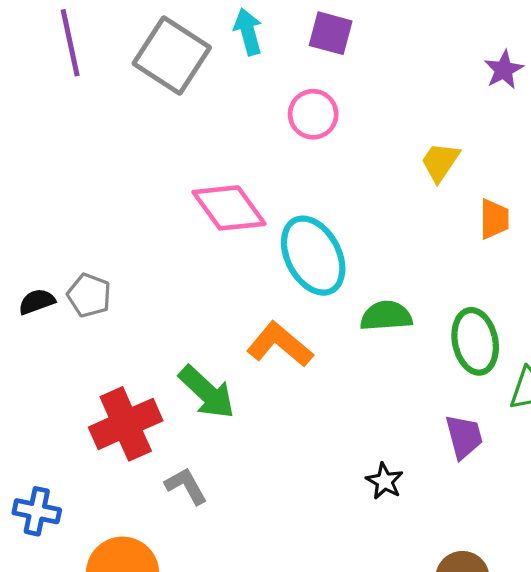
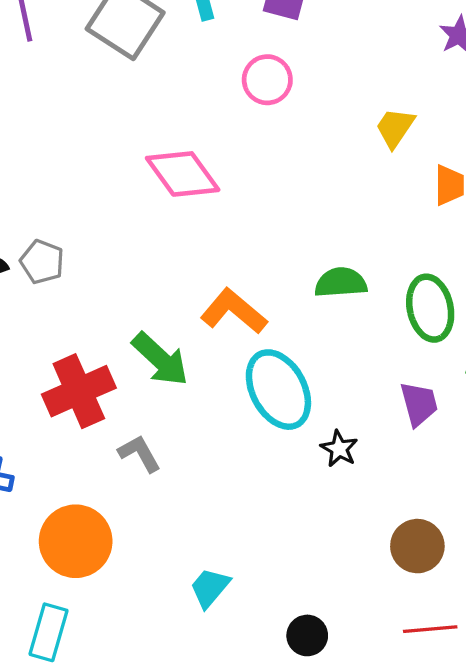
cyan ellipse: (313, 256) -> (278, 390), moved

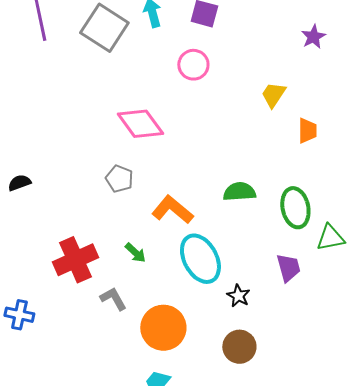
gray pentagon: (42, 262) -> (119, 179), moved
green arrow: (160, 359) -> (135, 253), moved, size x0.6
orange circle: (76, 541) -> (163, 328), moved
brown circle: (417, 546) -> (239, 347), moved

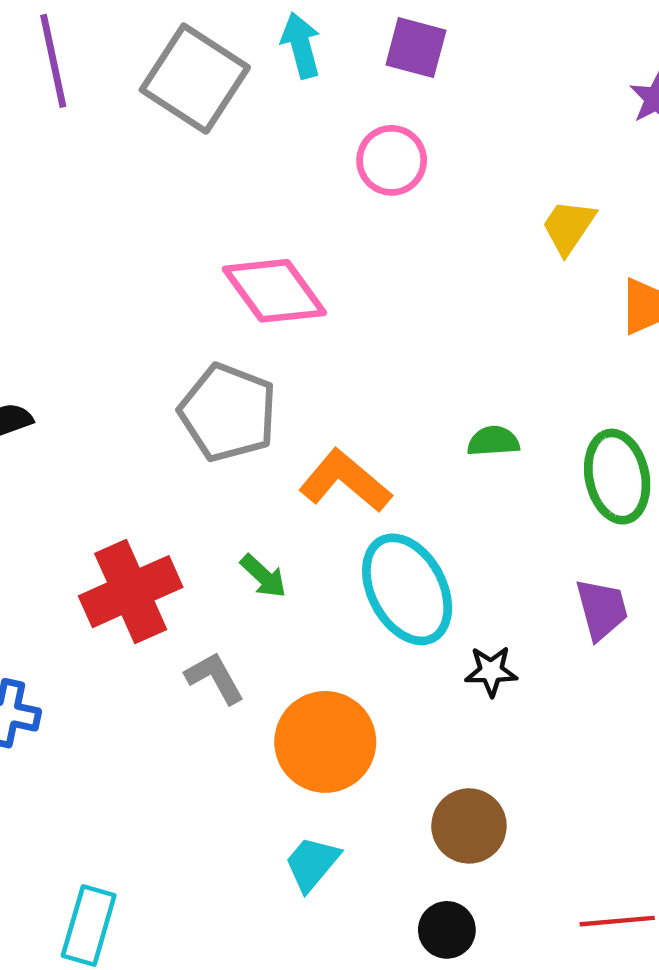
gray pentagon: (119, 179) -> (228, 412), size x1.6
green semicircle: (239, 192) -> (493, 441), size x0.7
black star: (238, 296) -> (491, 671), turned -30
brown circle: (239, 347) -> (469, 826), moved

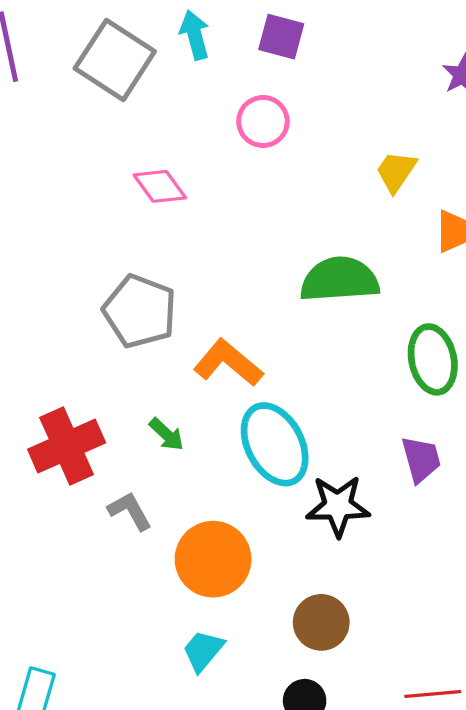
pink diamond: (274, 291) -> (160, 186), moved, size x0.7
green semicircle: (493, 441) -> (340, 280), moved, size x2.0
black star: (491, 671) -> (338, 506), size x1.6

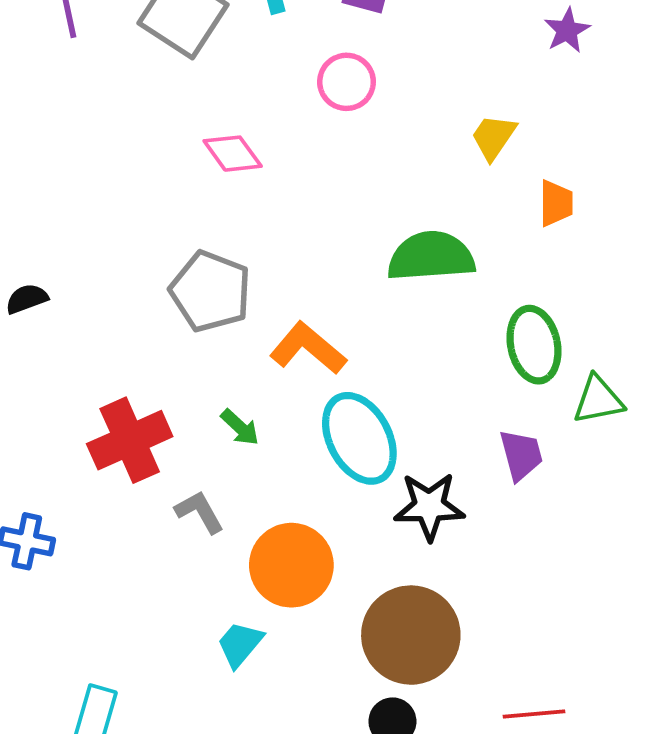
brown circle: (321, 622) -> (411, 635), size x1.6
cyan trapezoid: (203, 651) -> (240, 644), moved

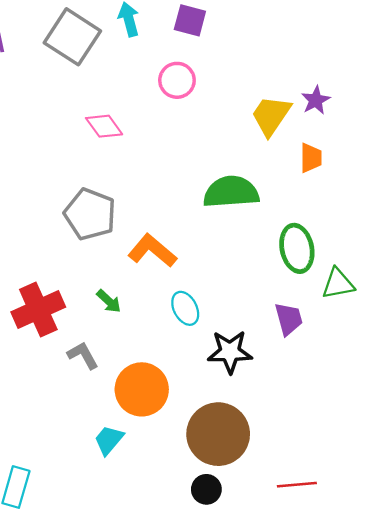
purple star: (567, 30) -> (316, 100), moved
yellow trapezoid: (494, 137) -> (271, 116), size x1.4
cyan ellipse: (359, 438) -> (185, 308), size x0.6

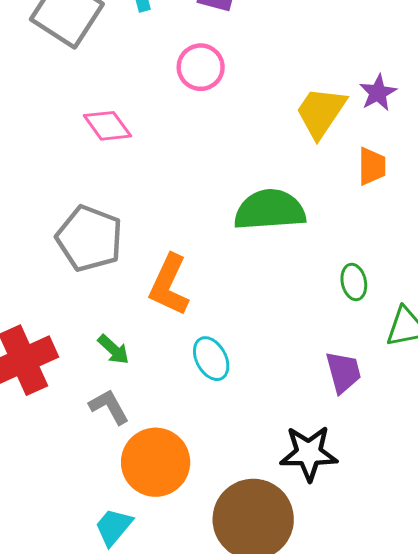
green ellipse: (297, 248) -> (354, 282), size x0.6
orange L-shape: (152, 251) -> (169, 285), turned -105
black star: (230, 352) -> (309, 453), moved
gray L-shape: (83, 355) -> (109, 407), moved

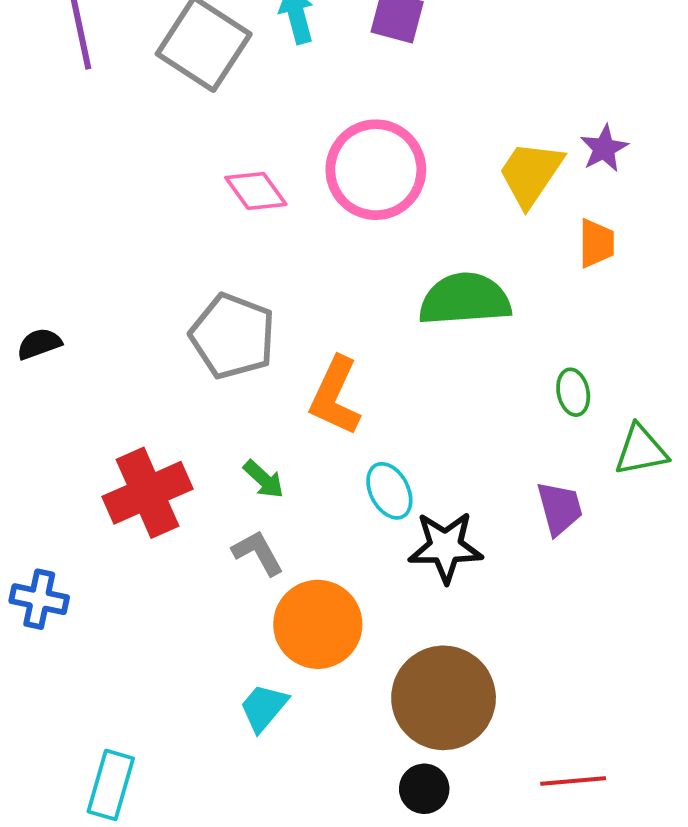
pink circle: (201, 67) -> (376, 170), moved, size x1.6
black star: (309, 453) -> (445, 547), moved

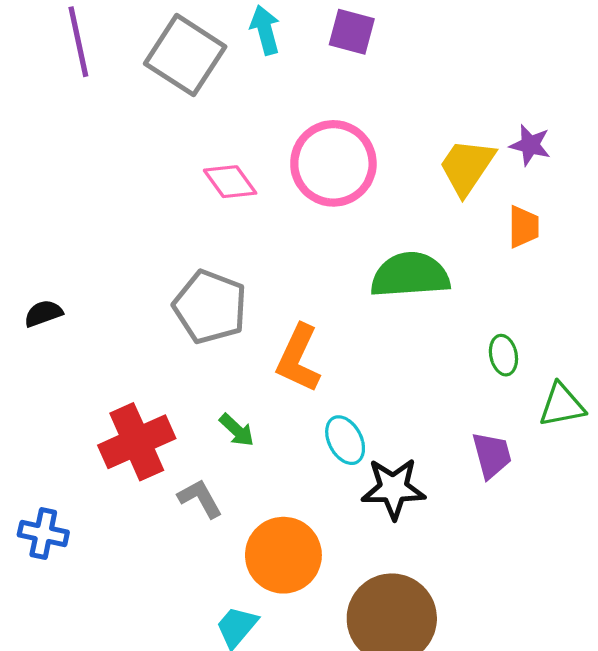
purple star: (604, 148) -> (530, 145), turned -30
gray L-shape: (258, 553) -> (200, 498), moved

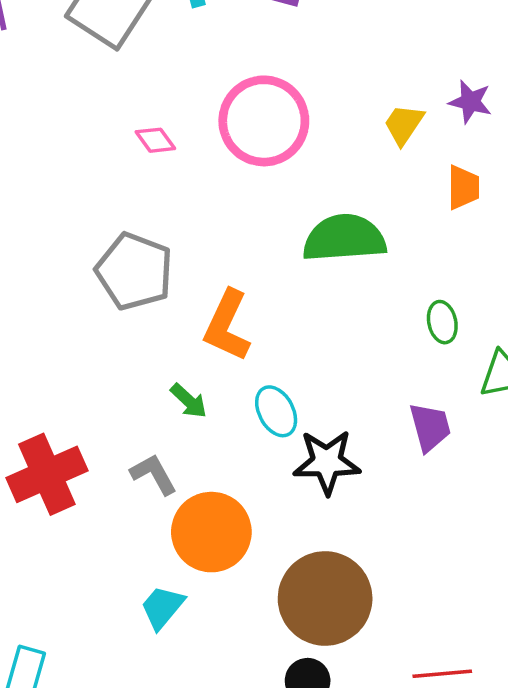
yellow trapezoid: (467, 167) -> (404, 124), size x0.7
pink diamond: (230, 182) -> (155, 140), size x0.7
green arrow: (237, 430) -> (189, 401), moved
red cross: (137, 442) -> (47, 474), moved
gray L-shape: (200, 498) -> (154, 474), moved

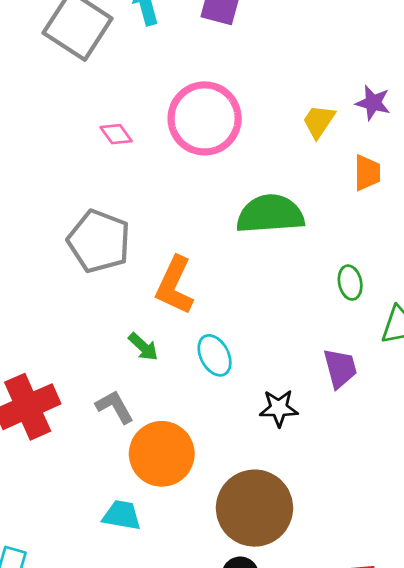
black star: (327, 462) -> (279, 408), moved, size x0.7
cyan trapezoid: (162, 607) -> (122, 515), turned 60

